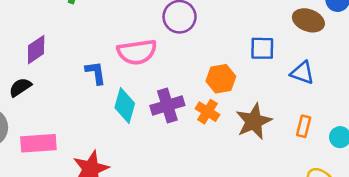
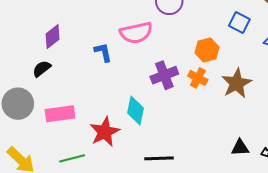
blue square: (262, 48) -> (239, 22), turned 30
cyan diamond: (125, 106) -> (135, 111), moved

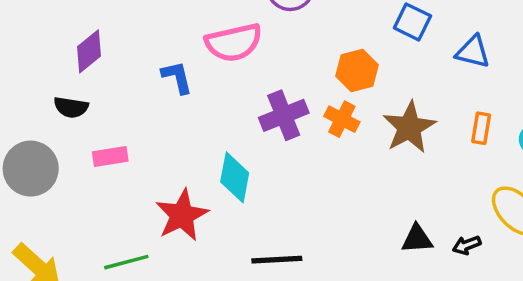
black semicircle: (42, 69) -> (71, 107), turned -132
pink rectangle: (60, 114) -> (110, 156), moved, size x0.7

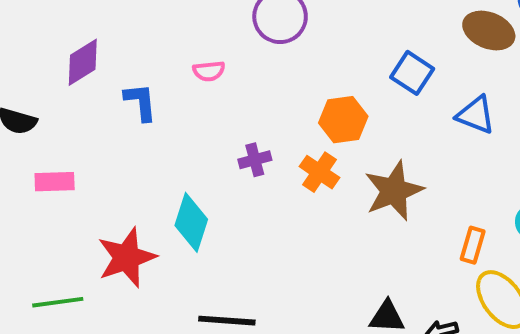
pink semicircle: (234, 43) -> (209, 71), size x0.5
purple diamond: (89, 51) -> (83, 62), moved
purple cross: (284, 115) -> (255, 160), size x0.6
orange rectangle: (481, 128) -> (473, 245), moved

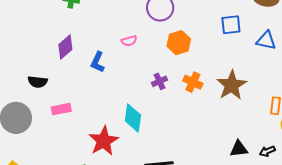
blue square: (412, 73) -> (231, 25), turned -30
blue L-shape: (141, 102) -> (98, 62), turned -140
orange hexagon: (343, 120) -> (179, 43), moved

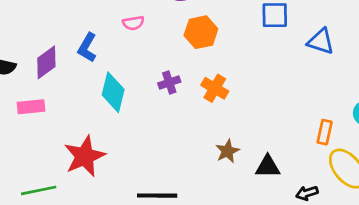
purple diamond: (65, 47) -> (46, 62), moved
brown star: (232, 85) -> (227, 151), moved, size x0.6
cyan diamond: (133, 118) -> (113, 92), moved
black triangle: (239, 149) -> (268, 167), moved

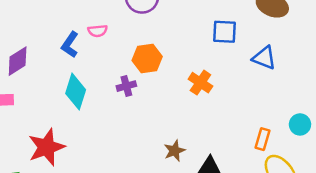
orange hexagon: (201, 32) -> (147, 58), moved
blue L-shape: (87, 48) -> (70, 45), moved
orange cross: (215, 88) -> (200, 83), moved

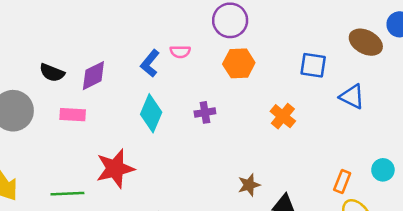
orange hexagon: (147, 58) -> (239, 63), moved

